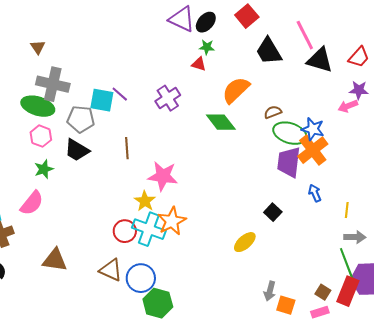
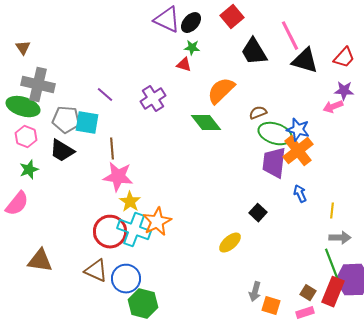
cyan square: (102, 100) -> (87, 123), moved
pink star: (163, 176) -> (118, 177), moved
red circle: (125, 231) -> (110, 232), size x1.4

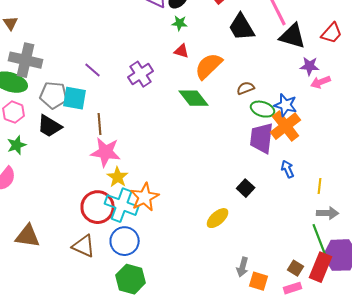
red triangle: (184, 65) -> (182, 51), moved
purple star: (344, 91) -> (310, 66), moved
green ellipse: (275, 134) -> (263, 109), size x0.7
blue circle: (126, 279) -> (125, 241), moved

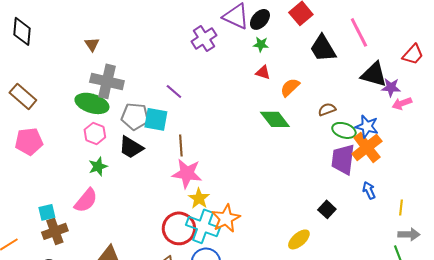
black triangle: (293, 36) -> (374, 74), moved
orange semicircle: (209, 66) -> (290, 87), size x0.7
purple cross: (141, 74) -> (204, 38), moved

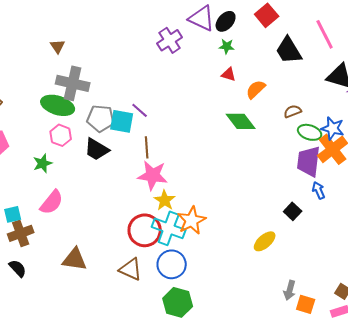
purple line: (174, 91) -> (140, 110), moved
green star: (98, 166) -> (43, 163), moved
blue arrow: (369, 190) -> (319, 190), moved

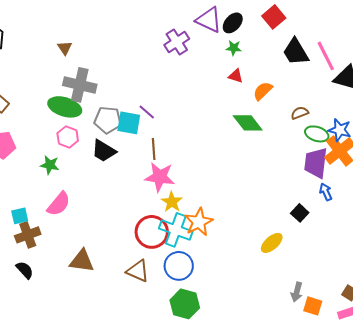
pink line: (325, 34) -> (326, 56), moved
green star: (43, 163) -> (50, 165), turned 30

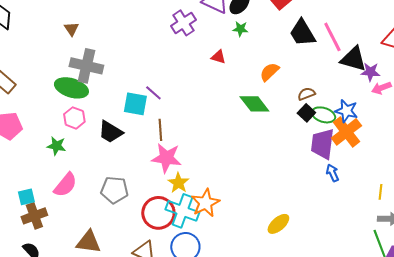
red triangle: (236, 76) -> (218, 57), moved
gray pentagon: (108, 120) -> (114, 190), moved
black square: (300, 213) -> (306, 113), moved

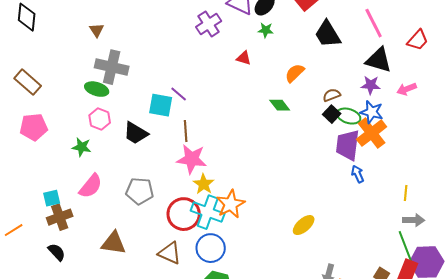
pink line: (332, 37) -> (374, 23), moved
purple star: (370, 72) -> (371, 85), moved
green ellipse: (71, 88) -> (97, 89), size x0.7
green diamond: (254, 104) -> (280, 105), size x0.7

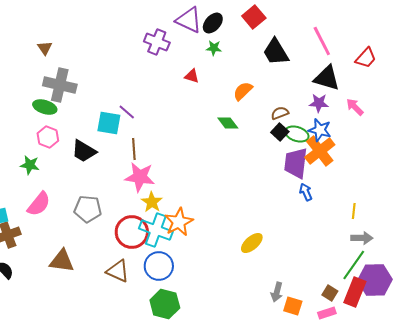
purple cross: (209, 24) -> (157, 42), turned -35
pink arrow: (407, 89) -> (355, 107), turned 66
green line: (406, 247) -> (354, 265), turned 56

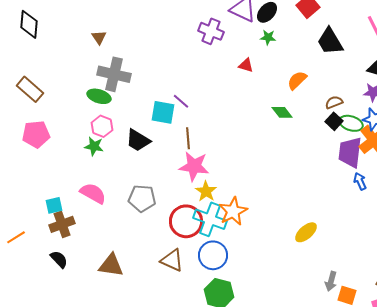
green star: (30, 165) -> (94, 146), moved
pink semicircle: (39, 204) -> (93, 193), turned -100
brown triangle: (62, 261) -> (111, 265), moved

